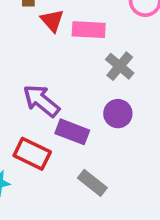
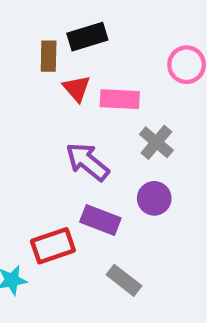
purple arrow: (41, 101) -> (87, 162), moved
red rectangle: (32, 154) -> (53, 246), turned -45

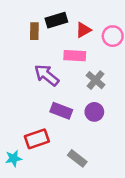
red triangle: (77, 88) -> (83, 30), moved, turned 42
purple arrow: (87, 162) -> (47, 75), moved
purple rectangle: (100, 220) -> (61, 111), moved

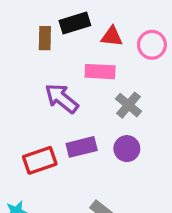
red triangle: (83, 30) -> (112, 36), turned 35
purple rectangle: (61, 111) -> (82, 147), turned -35
red rectangle: (37, 139) -> (40, 160), moved

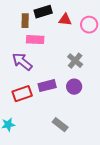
pink rectangle: (100, 72) -> (35, 40), moved
purple arrow: (62, 98) -> (22, 62), moved

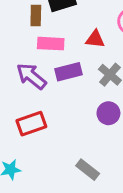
red triangle: (65, 20) -> (95, 39), moved
purple rectangle: (47, 86) -> (68, 72), moved

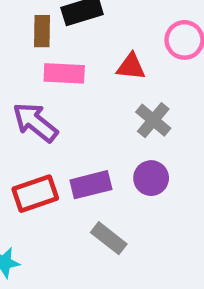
purple rectangle: (68, 72) -> (91, 185), moved
gray rectangle: (88, 170) -> (109, 238), moved

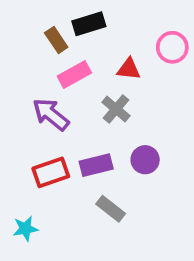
brown rectangle: (42, 31) -> (56, 40), turned -35
pink rectangle: (64, 73) -> (74, 74), turned -32
gray cross: (153, 120) -> (116, 109), moved

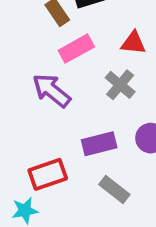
red rectangle: (51, 172) -> (48, 174), moved

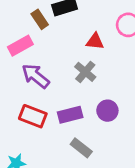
pink rectangle: (76, 49) -> (20, 46), moved
red rectangle: (48, 174) -> (33, 116), moved, turned 40

